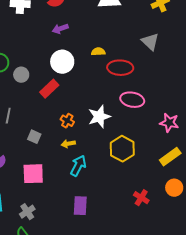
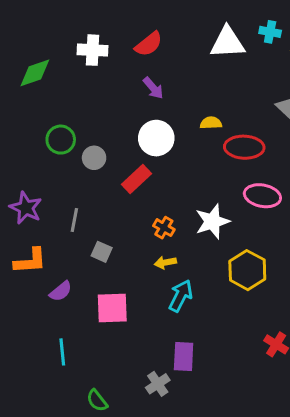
purple arrow: (60, 29) -> (153, 88), turned -112
gray square: (34, 137) -> (102, 252), moved
gray cross: (27, 212) -> (158, 384), moved

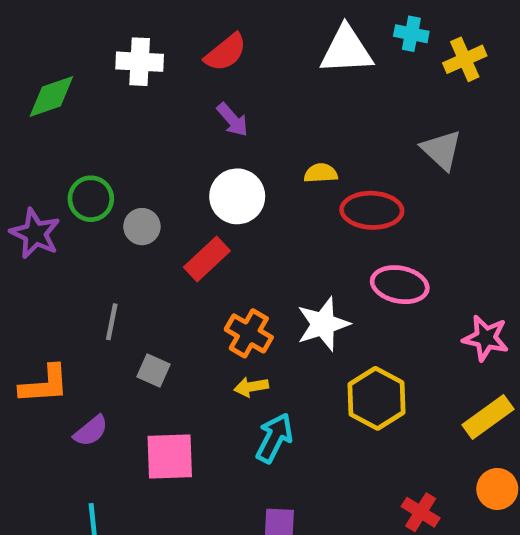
purple star: (26, 208) -> (35, 234), moved
orange cross: (164, 228) -> (249, 333), size x1.4

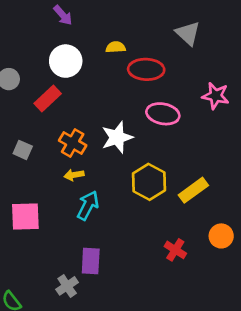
pink star: (486, 338) -> (216, 96), moved
gray square: (154, 371) -> (23, 150), moved
yellow rectangle: (488, 417) -> (193, 190), moved

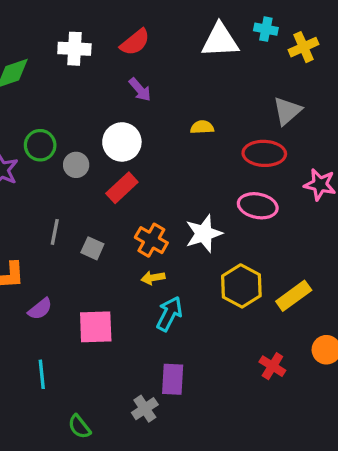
gray triangle: (188, 33) -> (287, 111), turned 36
white circle: (66, 61) -> (122, 142), moved
red ellipse: (146, 69) -> (264, 153), moved

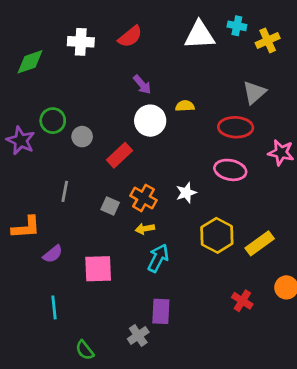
purple arrow: (140, 90) -> (142, 85), moved
white circle: (122, 142) -> (150, 121), moved
white star: (204, 234) -> (186, 193), size x0.7
gray square: (92, 248) -> (110, 206), moved

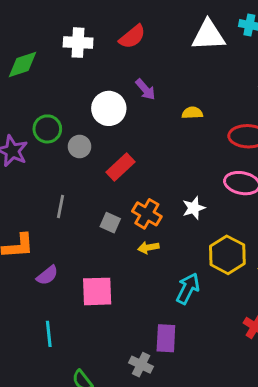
white circle: (150, 121) -> (109, 108), moved
cyan arrow: (158, 258) -> (188, 288), moved
gray cross: (138, 335) -> (141, 365), turned -30

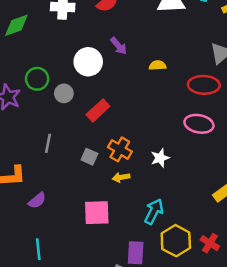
white star: (194, 208) -> (160, 158), moved
yellow hexagon: (227, 255) -> (176, 241), moved
pink square: (97, 291) -> (97, 213), moved

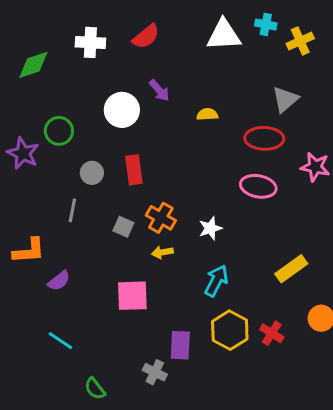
gray circle: (64, 93) -> (92, 173), moved
red rectangle: (98, 110) -> (134, 170), turned -55
cyan arrow: (154, 211) -> (216, 281), moved
cyan line: (38, 249) -> (60, 341), turned -50

